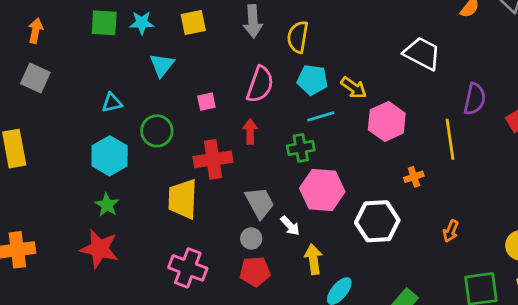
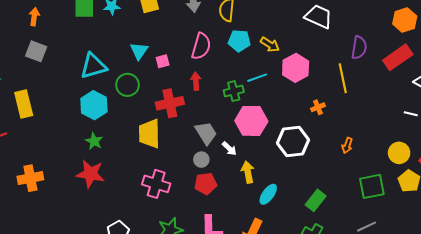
cyan triangle: (162, 65) -> (139, 51), moved
cyan triangle: (112, 103) -> (93, 66), size x1.8
cyan line: (321, 116) -> (257, 78), moved

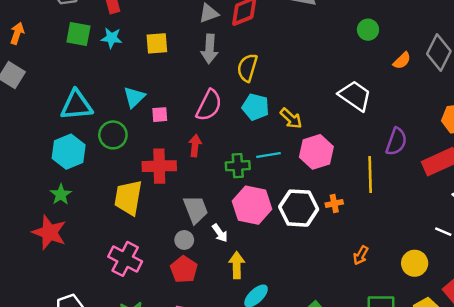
white hexagon: (293, 142) -> (299, 208), moved
yellow circle: (399, 153) -> (415, 263), moved
red pentagon: (206, 184) -> (184, 269), turned 30

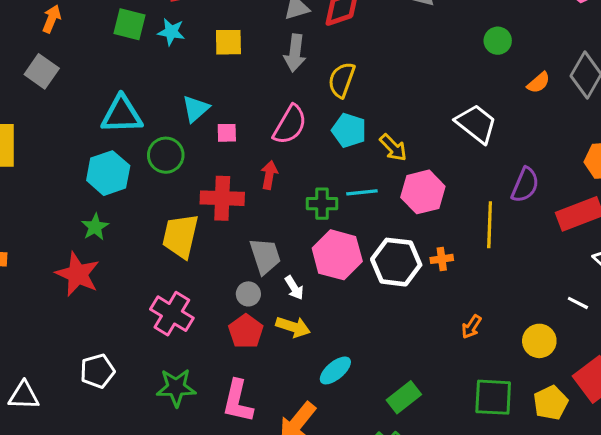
yellow arrow: (237, 265) -> (293, 327), moved, turned 105

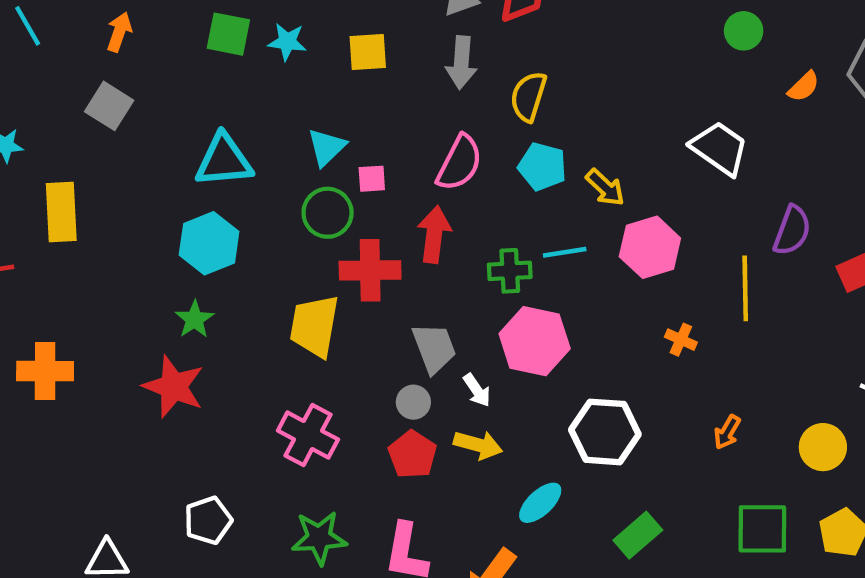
green circle: (166, 155) -> (328, 213), moved
red arrow: (269, 175) -> (434, 234), size x1.4
orange cross: (442, 259) -> (681, 340), turned 35
white hexagon: (396, 262) -> (605, 432), moved

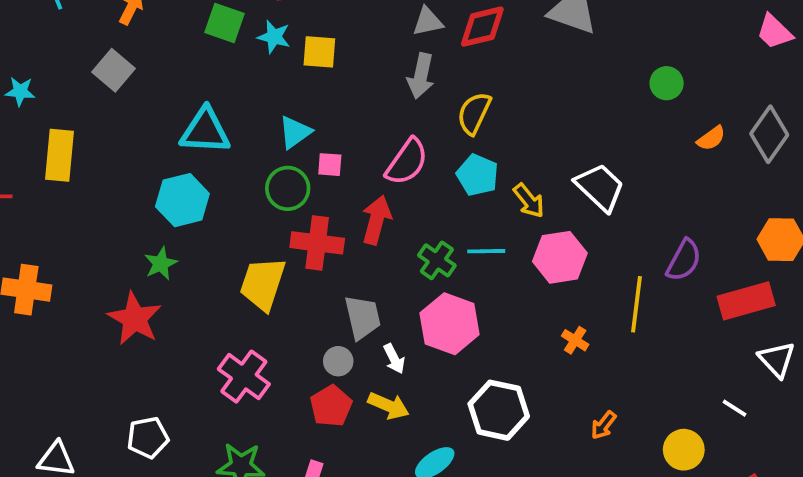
yellow square: (368, 52) -> (319, 52), moved
white trapezoid: (719, 148) -> (600, 187), moved
green cross: (510, 271) -> (437, 260), turned 30

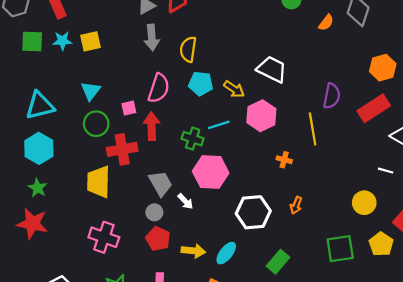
pink square: (330, 165) -> (129, 108), moved
yellow arrow: (388, 406) -> (193, 251), moved
orange arrow: (603, 425) -> (296, 205), moved

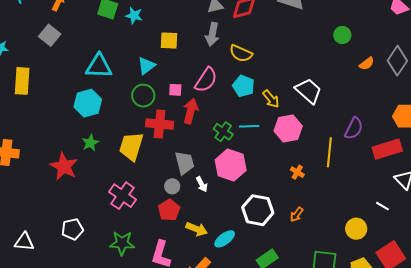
yellow square: (91, 41) -> (169, 41), moved
yellow semicircle: (188, 49) -> (241, 53), turned -90
green star: (38, 188) -> (90, 143), moved

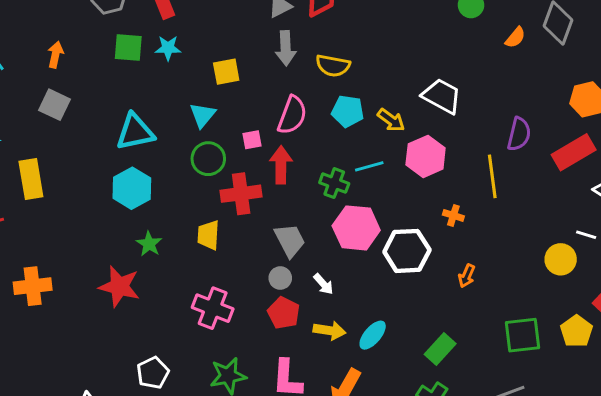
yellow trapezoid: (131, 146) -> (208, 235), size x0.7
white arrow: (202, 184) -> (323, 284), moved
white hexagon: (258, 210) -> (407, 251), moved
yellow circle: (356, 229) -> (561, 259), moved

